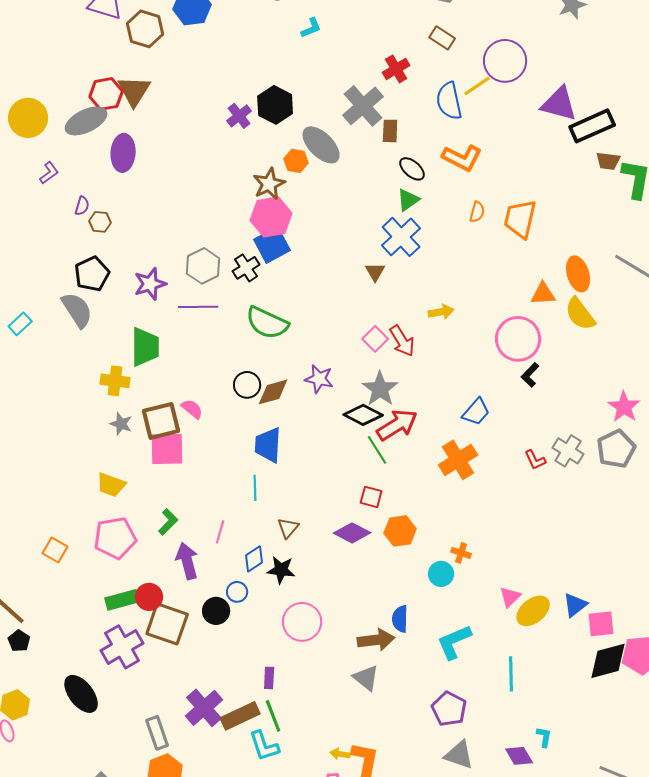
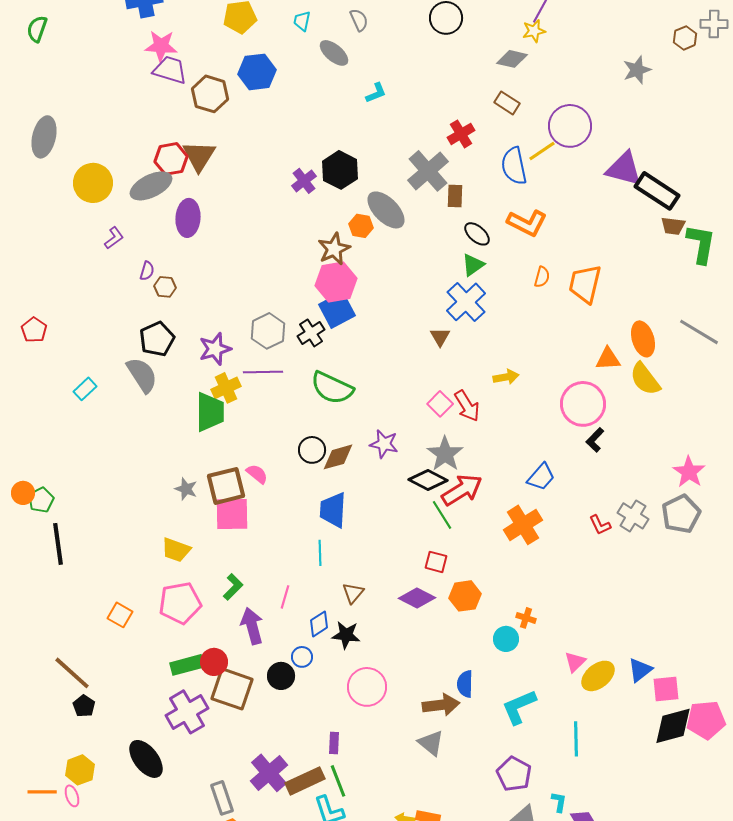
black rectangle: (592, 126) -> (657, 191), turned 57
yellow cross: (115, 381) -> (226, 388), moved, turned -32
cyan L-shape: (544, 737) -> (559, 802), moved

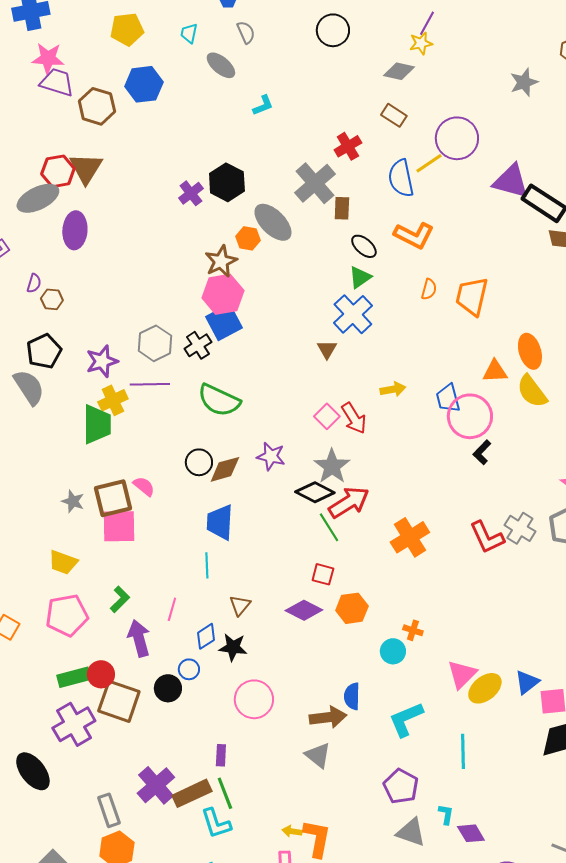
blue trapezoid: (541, 477) -> (448, 398), moved, turned 124
red L-shape: (600, 525) -> (487, 537), size x1.6
pink triangle: (575, 662) -> (462, 674), size x1.4

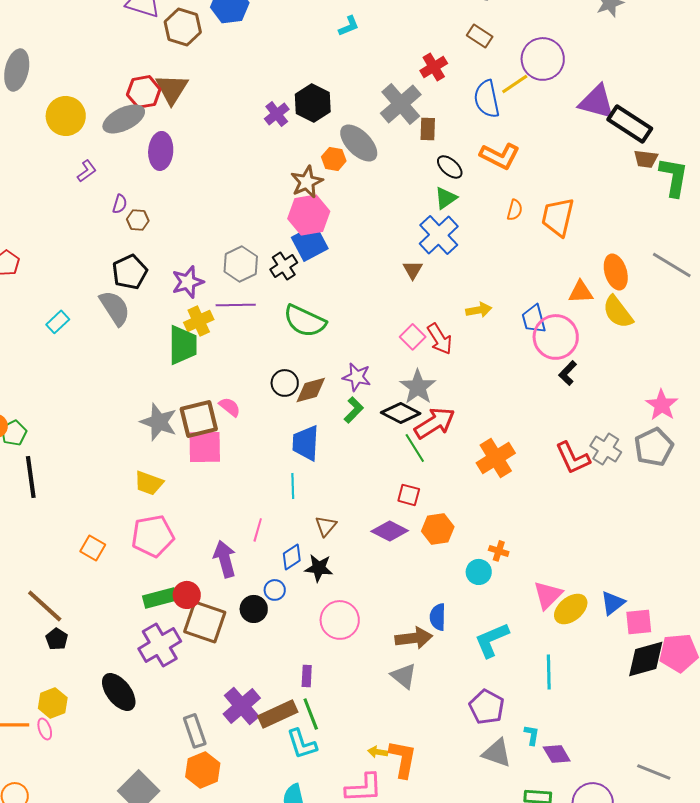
gray star: (73, 501) -> (159, 422), size x1.6
green L-shape: (120, 599) -> (354, 410), moved

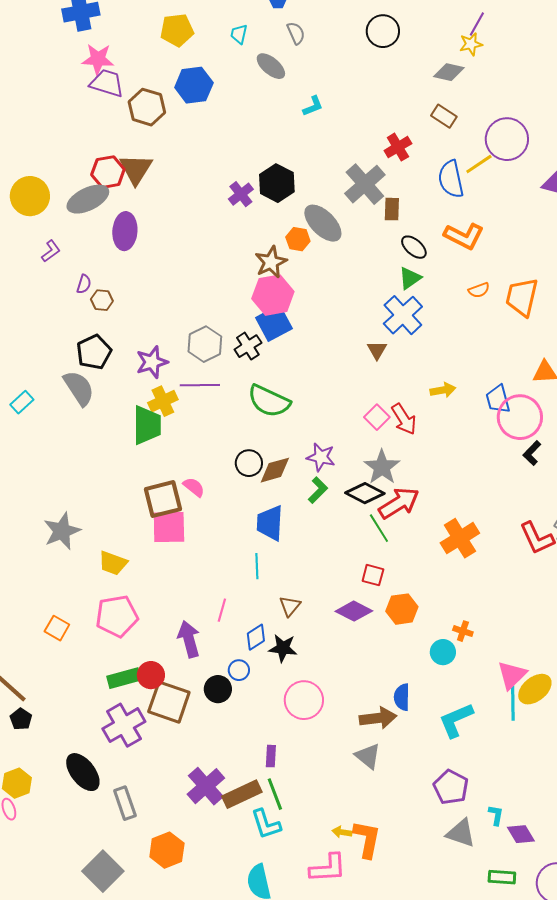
orange semicircle: (515, 210) -> (479, 290), turned 55
gray star: (159, 422) -> (62, 531), moved, turned 30
cyan line: (549, 672) -> (513, 703), moved
gray rectangle: (195, 731) -> (125, 803), moved

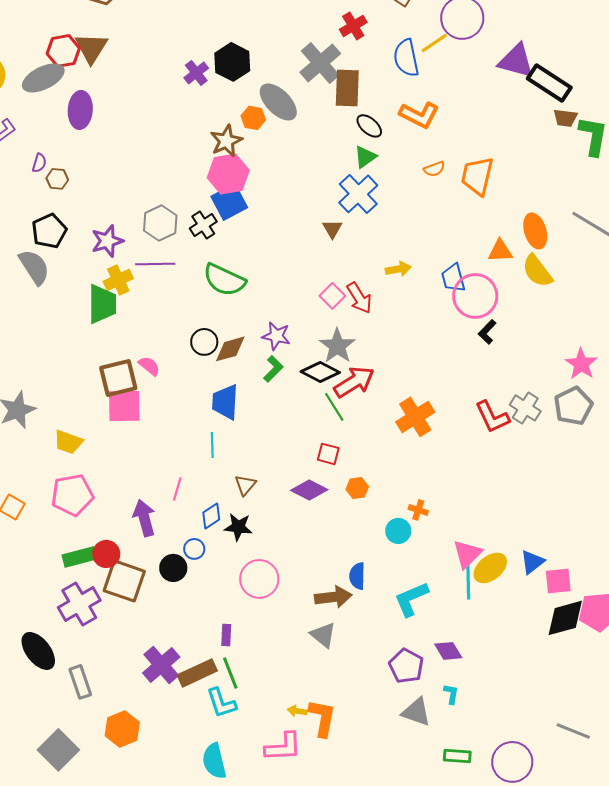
brown rectangle: (392, 209) -> (347, 88), size x1.6
orange hexagon: (402, 609) -> (357, 488), size x0.7
purple diamond: (521, 834) -> (448, 651), moved

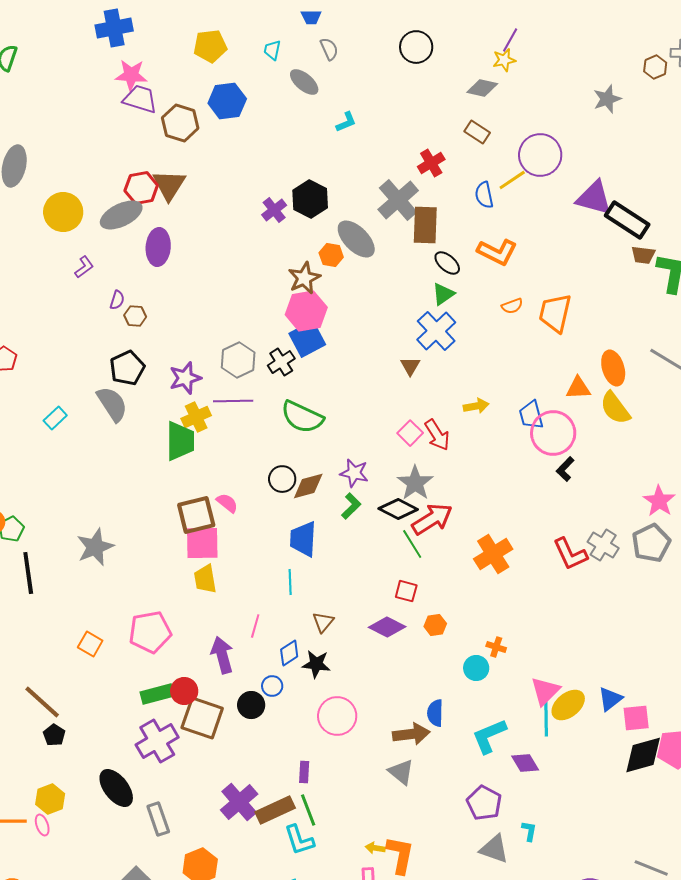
blue semicircle: (406, 58) -> (484, 195), size x0.7
yellow trapezoid: (68, 442) -> (205, 579), moved, turned 60
purple diamond: (448, 651) -> (525, 763), moved

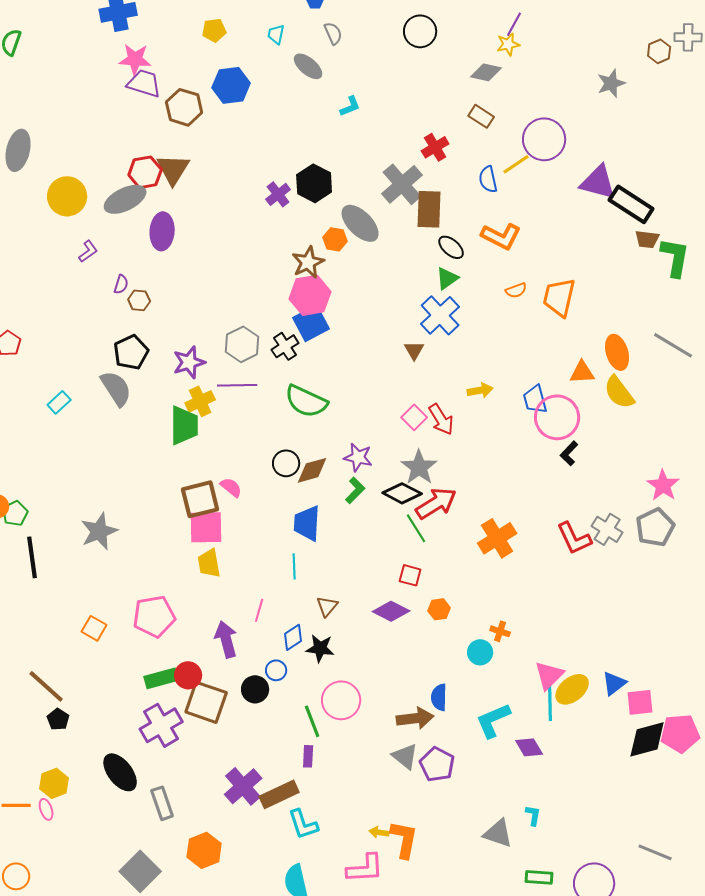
yellow pentagon: (210, 46) -> (214, 30), size x0.7
purple pentagon: (484, 803) -> (437, 764), moved
green line: (308, 810) -> (312, 721), moved

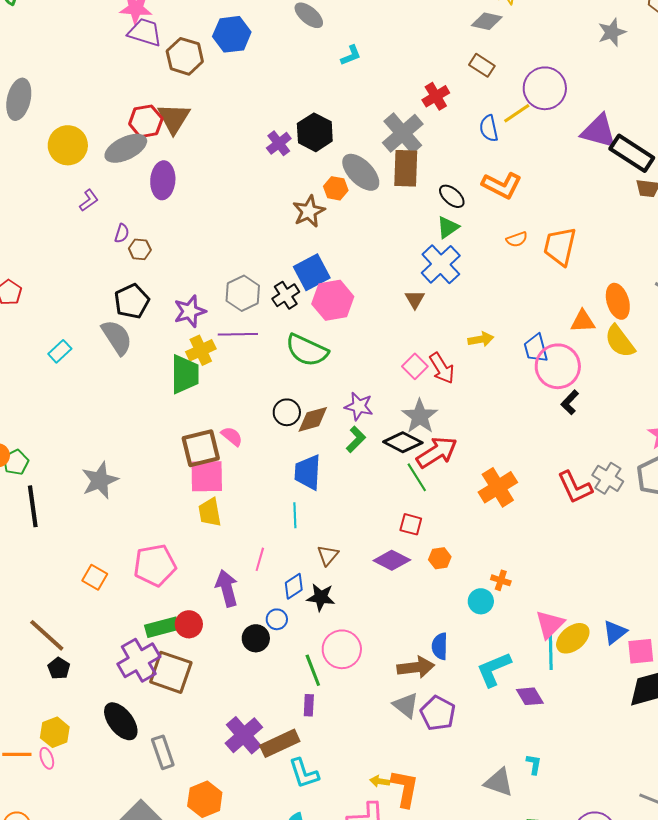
brown rectangle: (429, 209) -> (406, 168), moved
pink hexagon: (310, 295) -> (333, 300), moved
brown square: (206, 702) -> (171, 672), moved
purple cross: (161, 725) -> (139, 660), moved

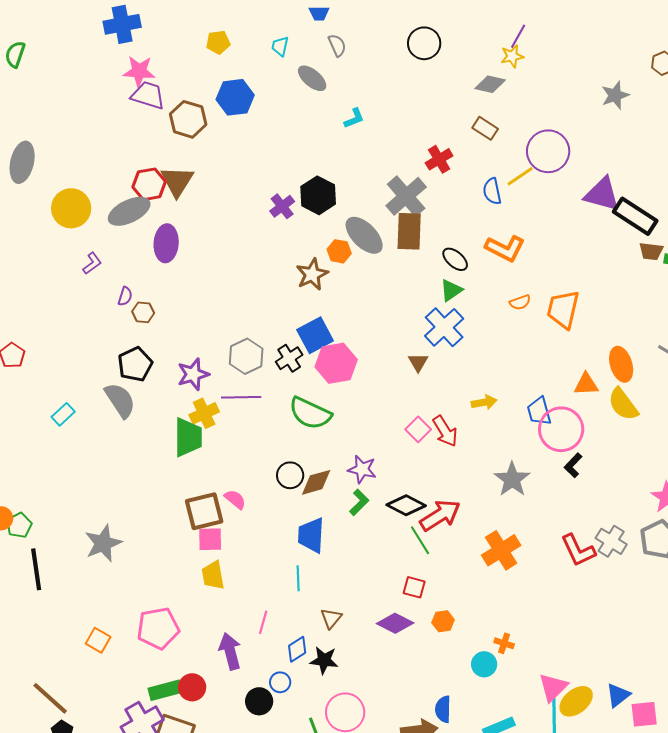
gray star: (420, 416) -> (512, 479), moved
pink square: (207, 476) -> (210, 539), size x0.7

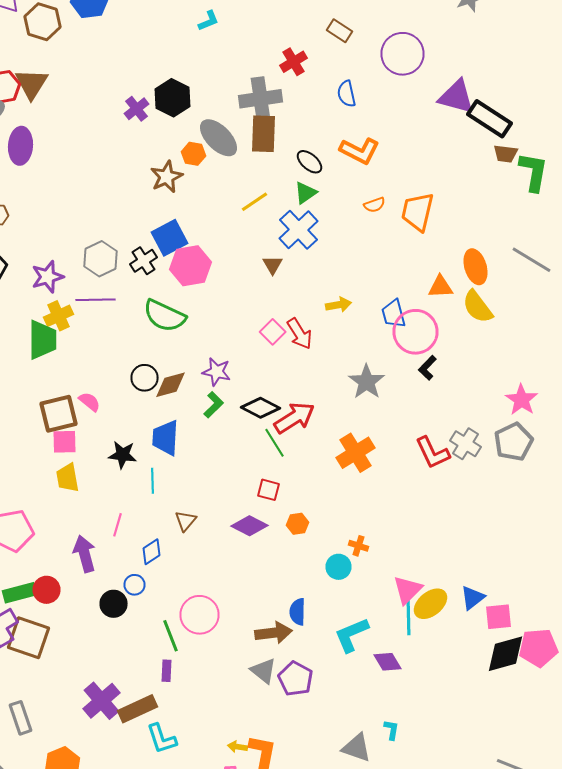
yellow line: (520, 176) -> (254, 202), moved
gray cross: (406, 196) -> (260, 99), turned 33
black star: (324, 660) -> (122, 455), moved

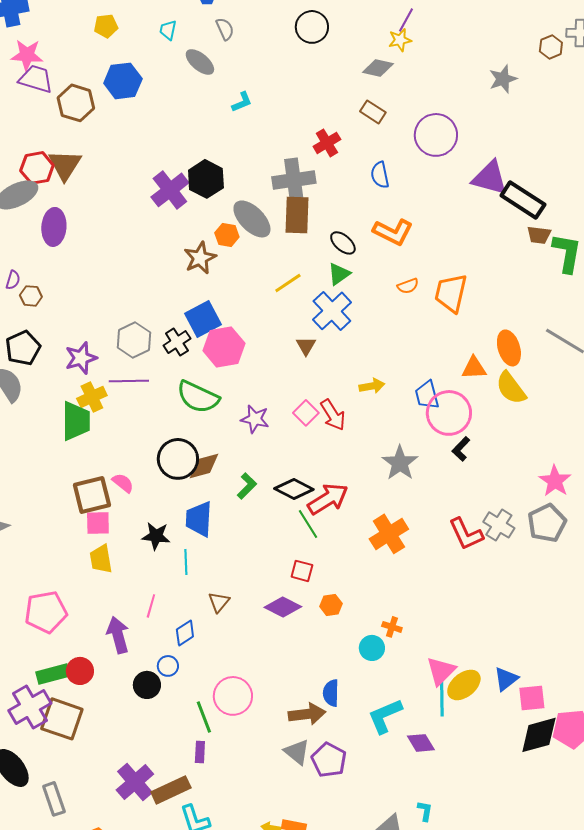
purple cross: (136, 109) -> (170, 190), size x1.5
purple star: (216, 372) -> (255, 419), moved
black circle: (144, 378) -> (178, 459), size x1.5

